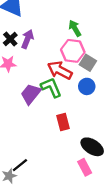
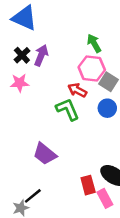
red arrow: (60, 70) -> (77, 90), size x0.7
purple trapezoid: (31, 94) -> (45, 154), moved, turned -90
red rectangle: (63, 122) -> (88, 185), moved

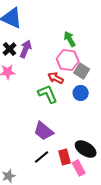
purple trapezoid: (45, 154) -> (44, 131), moved
black line: (33, 196) -> (42, 157), moved

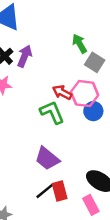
pink hexagon: (68, 60) -> (85, 94), moved
gray square: (82, 71) -> (95, 62), moved
red rectangle: (65, 157) -> (60, 191), moved

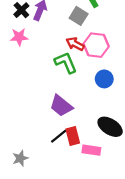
gray square: (95, 62) -> (79, 16), moved
blue circle: (93, 111) -> (104, 79), moved
pink rectangle: (91, 205) -> (91, 150), moved, turned -54

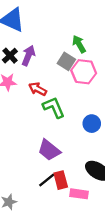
red arrow: (75, 44) -> (38, 89), moved
pink hexagon: (96, 45) -> (84, 72), moved

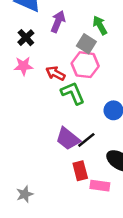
purple arrow: (28, 56) -> (58, 22), moved
pink hexagon: (84, 72) -> (85, 65), moved
black line: (47, 180) -> (86, 140), moved

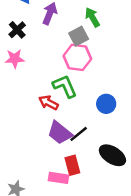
gray square: (86, 44) -> (79, 36), turned 30
red arrow: (55, 73) -> (48, 103), moved
pink rectangle: (100, 186) -> (59, 178), moved

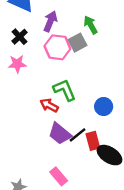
pink hexagon: (77, 57) -> (57, 47), moved
red rectangle: (72, 165) -> (93, 141), moved
pink rectangle: (59, 178) -> (59, 176), turned 42

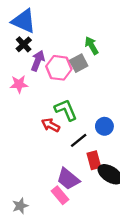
purple arrow: (50, 21) -> (38, 61), moved
black cross: (20, 37) -> (24, 44), moved
purple trapezoid: (60, 134) -> (68, 179), moved
black line: (78, 135) -> (79, 140), moved

